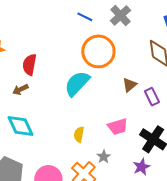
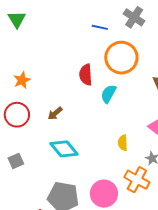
red semicircle: (29, 65) -> (86, 75), moved
cyan semicircle: (77, 83) -> (108, 94), size x0.7

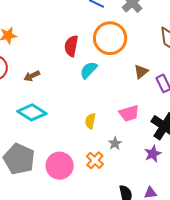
cyan diamond: (64, 149) -> (32, 112), turned -32
orange cross: (137, 180) -> (95, 160), size x0.7

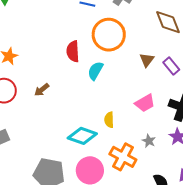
cyan diamond: (32, 112) -> (82, 136), moved
gray star: (115, 143) -> (149, 141), moved
orange cross: (95, 160) -> (123, 157), size x1.5

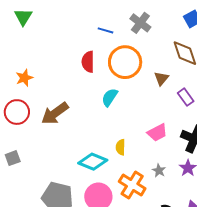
red semicircle: (73, 51) -> (88, 62), moved
brown triangle: (147, 60) -> (161, 78), moved
brown arrow: (42, 90) -> (55, 113), size x1.8

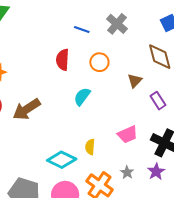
orange circle: (125, 62) -> (99, 62), size x0.6

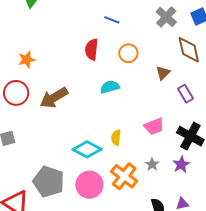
gray cross: (117, 24) -> (166, 17), moved
cyan semicircle: (82, 97) -> (110, 87), turned 36

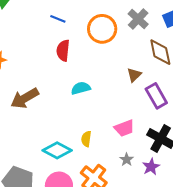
blue line: (112, 20) -> (58, 19), moved
orange circle: (128, 53) -> (102, 29), moved, size x1.5
purple rectangle: (186, 94) -> (156, 96), size x1.4
gray star: (152, 164) -> (127, 160), moved

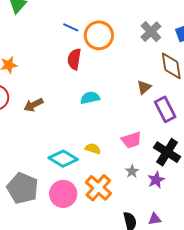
orange circle: (102, 29) -> (99, 35), moved
brown arrow: (25, 98) -> (33, 105), size x0.7
yellow semicircle: (86, 139) -> (93, 149), turned 98

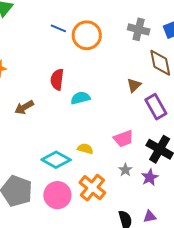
gray cross: (151, 32) -> (139, 29), turned -30
red semicircle: (74, 59) -> (57, 79), moved

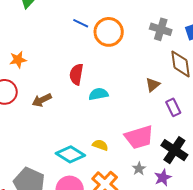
purple rectangle: (156, 107) -> (173, 107), size x0.7
pink trapezoid: (124, 139) -> (139, 137), size x1.4

